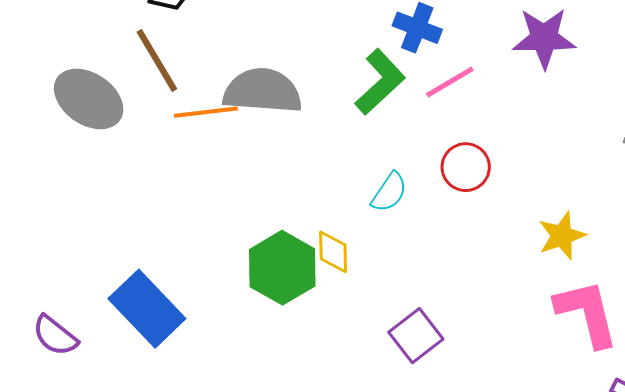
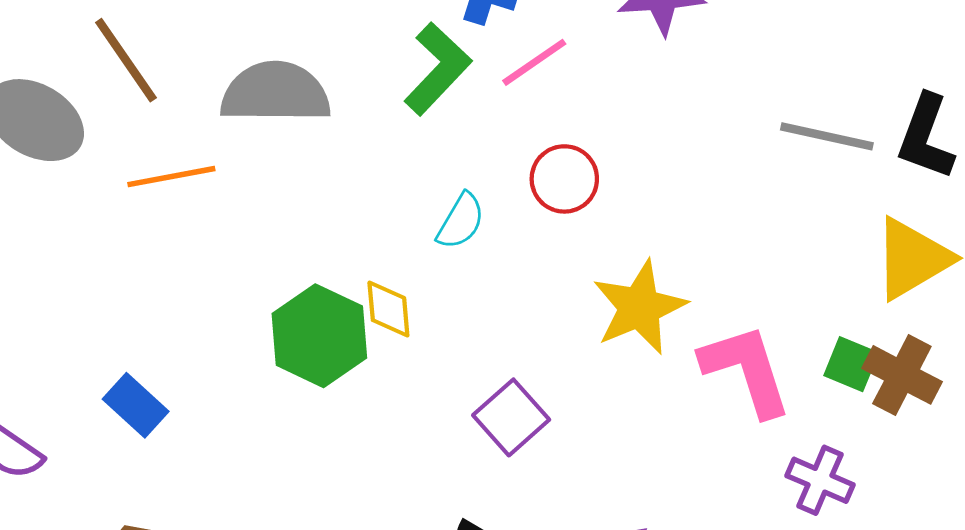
orange line: (206, 112) -> (171, 177), moved
yellow star: (562, 236) -> (640, 307), moved, size x1.4
blue rectangle: (147, 309) -> (136, 405), size x0.6

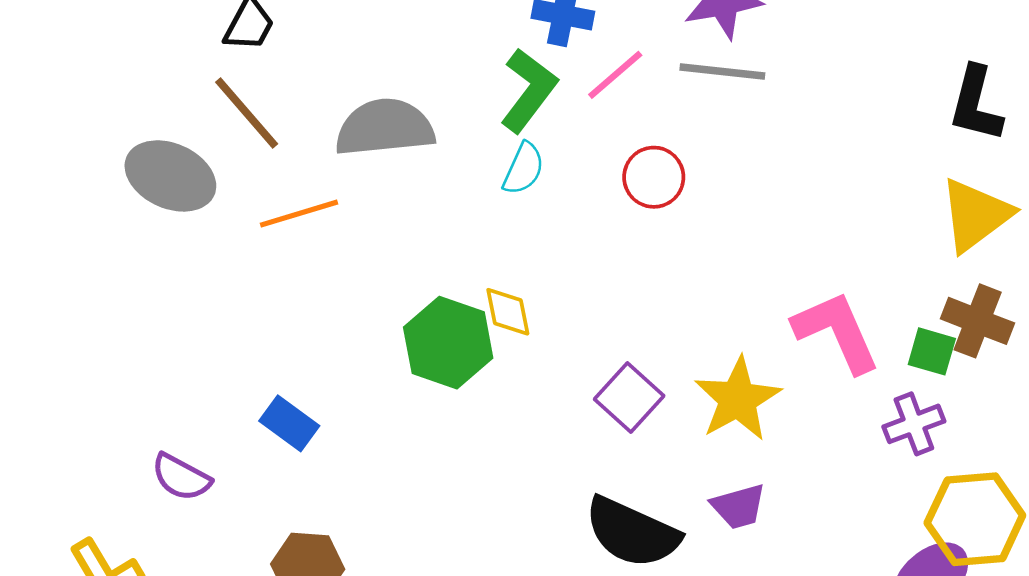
gray line: (827, 136) -> (722, 72), moved
cyan semicircle: (461, 221) -> (524, 169), moved
yellow star: (640, 307) -> (738, 399), moved
green square: (851, 364) -> (932, 351), moved
purple cross: (820, 480) -> (914, 424), turned -38

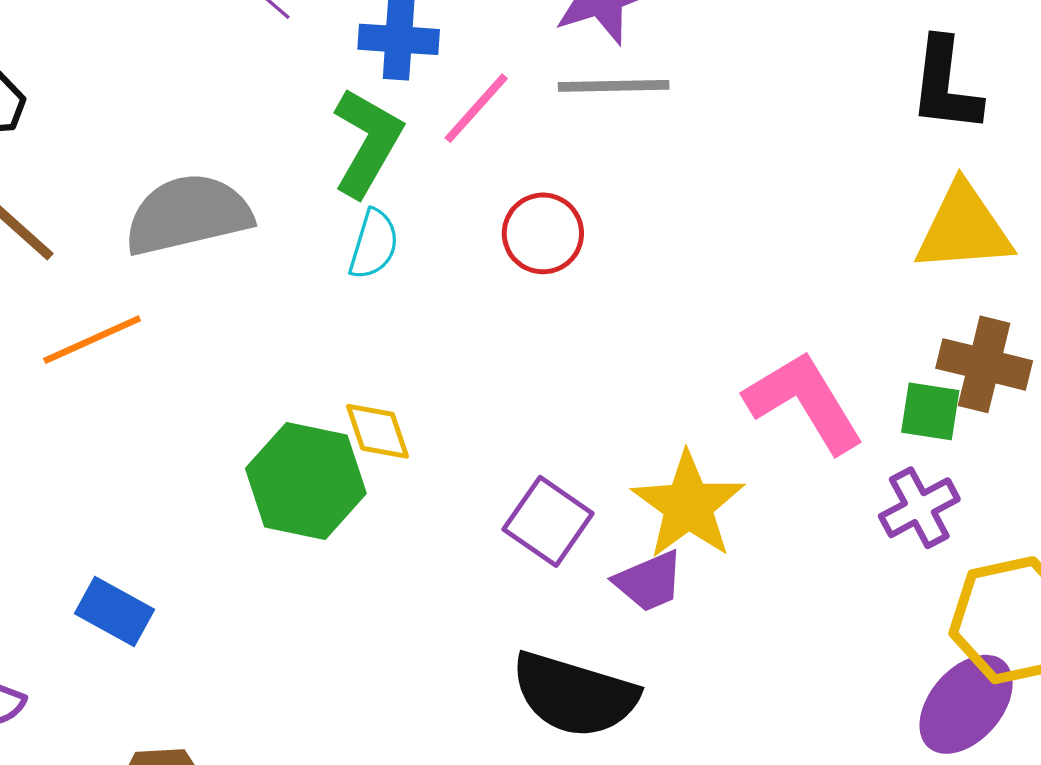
yellow triangle: (975, 215) -> (964, 228), turned 40
purple trapezoid: (739, 506) -> (649, 581), moved

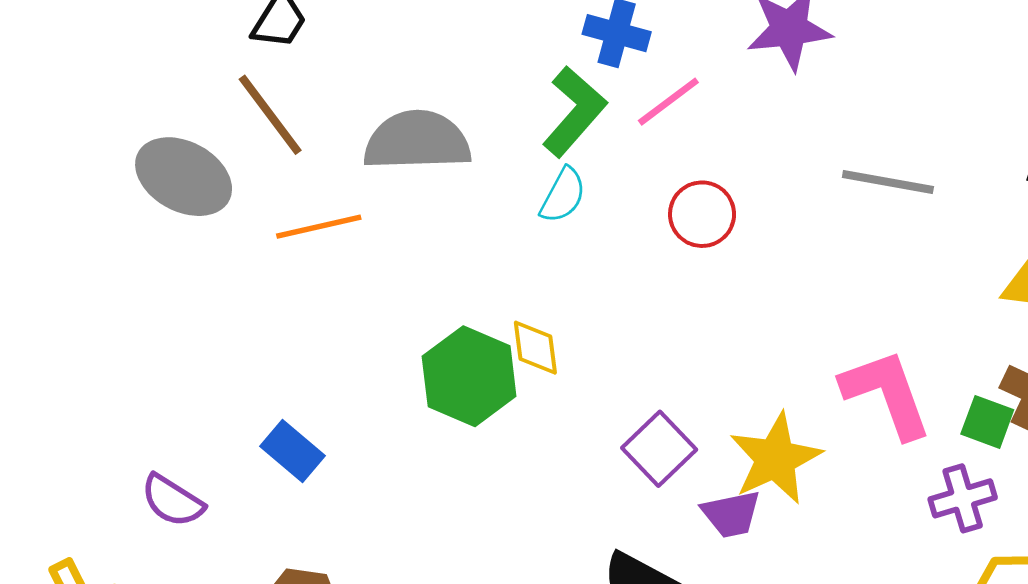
gray line: (614, 86) -> (888, 182), moved

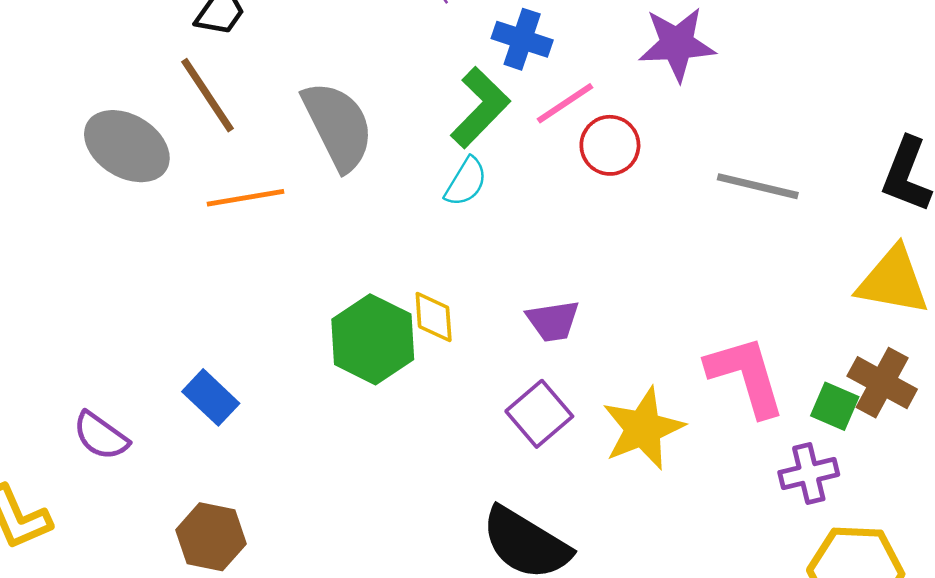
gray semicircle: (417, 141) -> (338, 126), turned 62
red circle: (702, 214) -> (610, 145), moved
purple trapezoid: (731, 514) -> (553, 321), moved

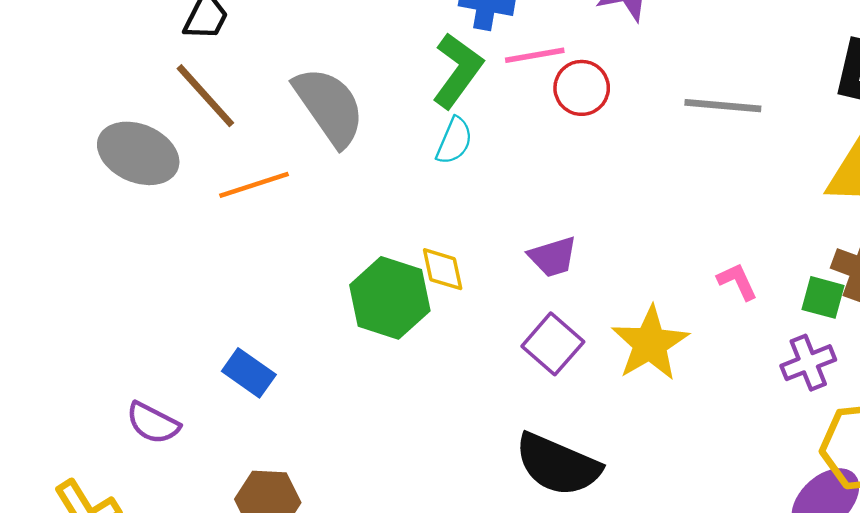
pink line: (565, 103) -> (535, 55), turned 32
pink L-shape: (746, 376) -> (737, 281), size x0.5

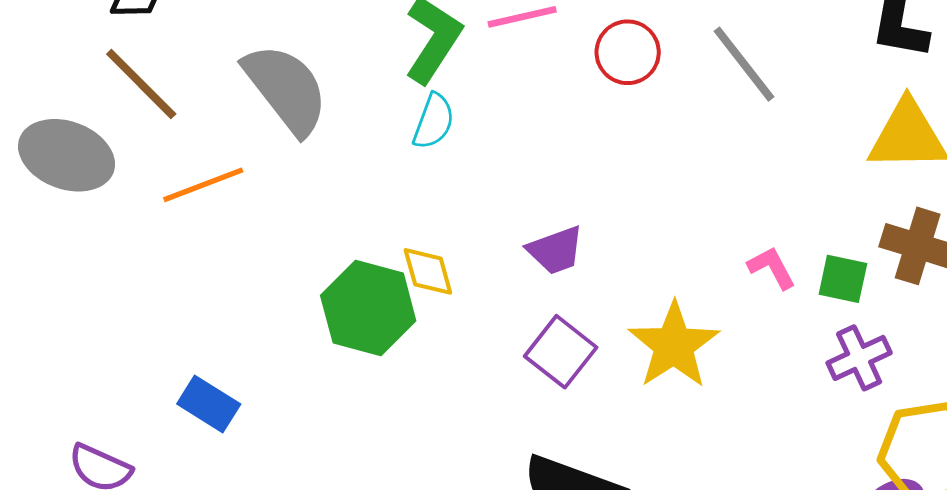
red circle: (582, 88) -> (628, 52), moved
gray line: (723, 106) -> (744, 64), turned 50
green square: (823, 297) -> (843, 279), moved

